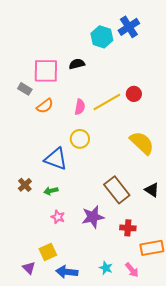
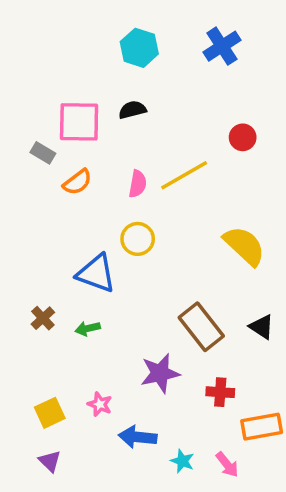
cyan hexagon: (102, 37) -> (139, 48), moved
red circle: (134, 94) -> (243, 137), moved
pink star: (58, 217) -> (100, 404), moved
yellow square: (48, 252) -> (50, 413), moved
blue arrow: (67, 272) -> (138, 437), moved

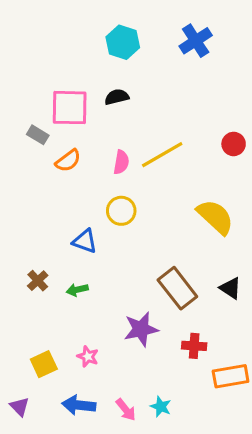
red circle: (243, 137) -> (234, 144), moved
blue triangle: (96, 273) -> (85, 241), size x0.7
blue arrow: (138, 437) -> (79, 405), moved
purple triangle: (50, 461) -> (20, 407), moved
pink arrow: (227, 465) -> (126, 410), moved

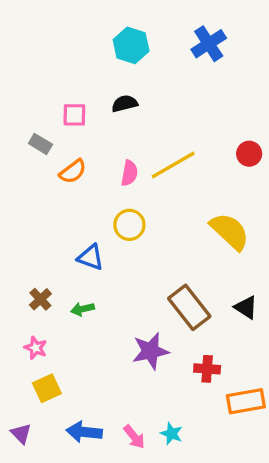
pink square: (70, 108) -> (74, 115), size x0.6
pink star: (88, 357) -> (36, 348), moved

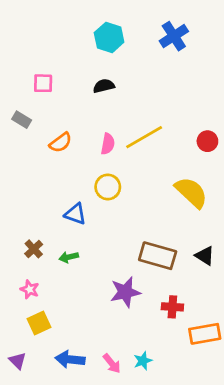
pink square: (74, 115) -> (43, 83), moved
gray rectangle: (40, 144) -> (22, 120), moved
red circle: (249, 154) -> (207, 141), moved
brown rectangle: (189, 307) -> (158, 256), turned -36
cyan star: (171, 434) -> (143, 361), turned 30

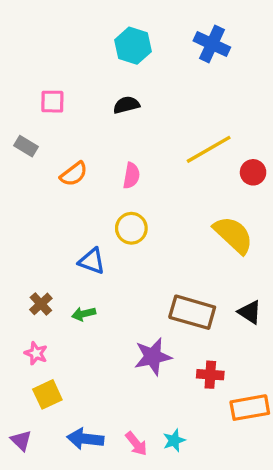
blue cross: (174, 36) -> (212, 44), turned -32
yellow line: (144, 137) -> (209, 149), moved

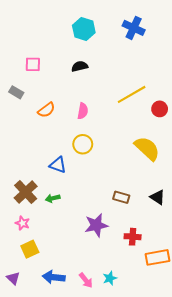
brown cross: (41, 304) -> (26, 192), size x1.6
brown rectangle: (192, 312) -> (121, 197), size x0.6

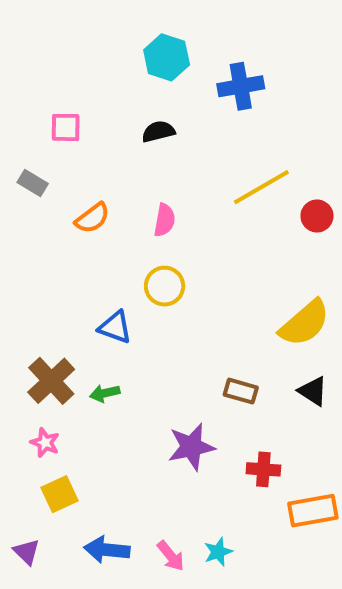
blue cross: (134, 28) -> (241, 86), moved, turned -35
yellow semicircle: (147, 148) -> (305, 323), moved, turned 96

